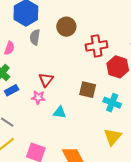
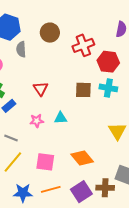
pink star: (38, 97) -> (37, 121), moved
cyan cross: (112, 103) -> (108, 88), moved

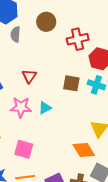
cyan triangle: (61, 118) -> (45, 108), turned -32
pink star: (37, 121) -> (21, 107), size x1.5
orange diamond: (82, 158) -> (84, 150), moved

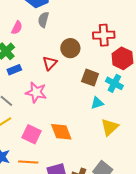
brown circle: (46, 22) -> (70, 48), moved
cyan triangle: (45, 108) -> (97, 103), moved
orange diamond: (84, 150) -> (61, 132), moved

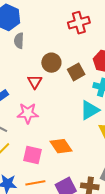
red cross: (104, 35) -> (79, 23), moved
brown square: (90, 78) -> (76, 72), moved, turned -36
cyan triangle: (97, 103) -> (90, 110), size x1.5

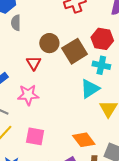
brown square: (76, 72) -> (75, 51), size x1.4
orange diamond: (61, 146) -> (84, 140), moved

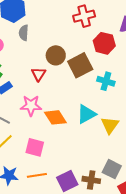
red hexagon: (102, 39) -> (104, 43), moved
cyan triangle: (90, 89) -> (86, 114), moved
orange diamond: (84, 140) -> (55, 117), moved

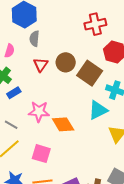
brown square: (80, 65) -> (90, 73), turned -30
red triangle: (39, 74) -> (41, 65), moved
cyan triangle: (86, 114) -> (98, 110), moved

